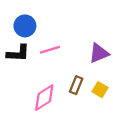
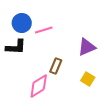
pink line: (50, 50) -> (44, 30), moved
brown rectangle: (76, 85) -> (56, 66), moved

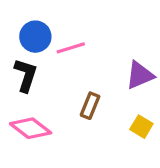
black L-shape: (16, 47) -> (26, 75), turned -75
pink diamond: (39, 86) -> (31, 128), moved, turned 70

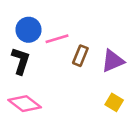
brown rectangle: (90, 106) -> (80, 56), moved

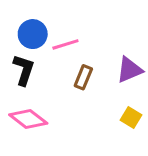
brown rectangle: (80, 56) -> (83, 77), moved

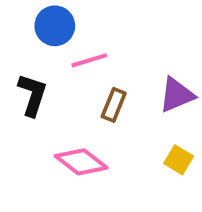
blue circle: (33, 34) -> (55, 26), moved
pink diamond: (28, 119) -> (81, 162), moved

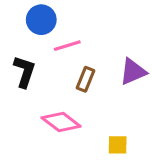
yellow square: (179, 160) -> (118, 145), moved, turned -30

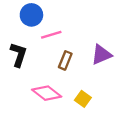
yellow square: (118, 145) -> (83, 99), moved, turned 35

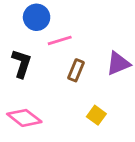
pink diamond: (47, 93) -> (24, 118), moved

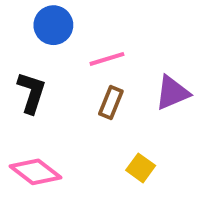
pink line: (60, 40) -> (107, 59), moved

